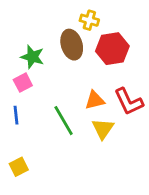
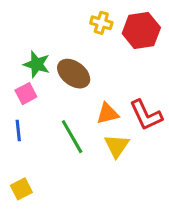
brown ellipse: (72, 45) -> (74, 74), moved, turned -36
red hexagon: (112, 49) -> (141, 31), moved

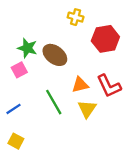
red hexagon: (141, 31) -> (105, 39), moved
blue line: (18, 130) -> (14, 109), moved, turned 63
yellow square: (21, 189) -> (16, 141), turned -35

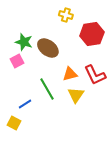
blue line: (14, 109) -> (25, 104), moved

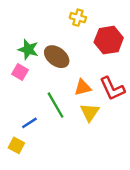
pink square: (17, 61) -> (20, 72), turned -32

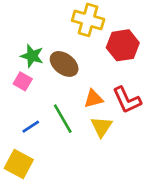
yellow cross: (78, 18) -> (88, 20), size x1.6
blue line: (29, 123) -> (31, 127), moved
yellow square: (16, 145) -> (19, 164), size x1.5

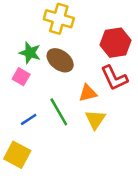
yellow cross: (88, 20) -> (59, 19), moved
red L-shape: (127, 100) -> (114, 78), moved

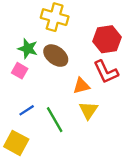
green line: (59, 112) -> (55, 120), moved

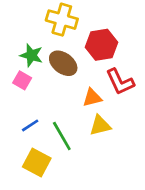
red hexagon: (107, 39) -> (102, 45), moved
yellow triangle: (88, 110) -> (100, 125), turned 42
yellow square: (16, 143) -> (37, 162), moved

